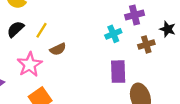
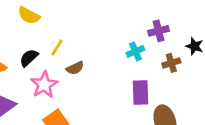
black semicircle: (15, 29) -> (29, 58), moved

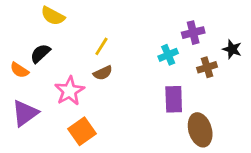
yellow line: (57, 48) -> (101, 46), moved
black semicircle: (29, 58) -> (40, 53), moved

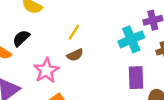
cyan cross: (168, 55) -> (131, 39), size x1.5

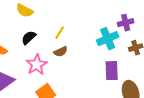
black semicircle: (21, 38) -> (29, 38), moved

